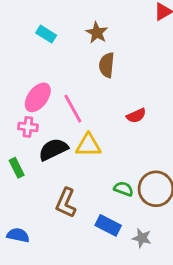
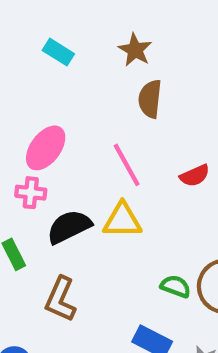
pink line: (73, 109) -> (127, 165), moved
brown L-shape: (66, 203) -> (61, 299), moved

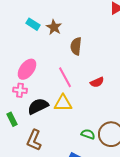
brown star: (135, 50) -> (54, 27), moved

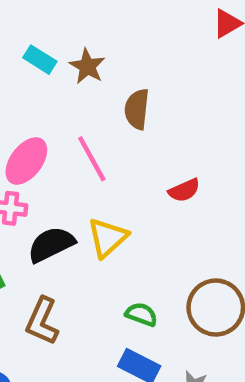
pink line: (65, 77) -> (92, 159), moved
yellow triangle: (63, 103) -> (108, 238), turned -42
green semicircle: (88, 134) -> (141, 314), moved

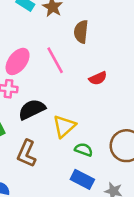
red semicircle: (184, 190) -> (98, 78), moved
yellow triangle: (108, 238) -> (64, 126), moved

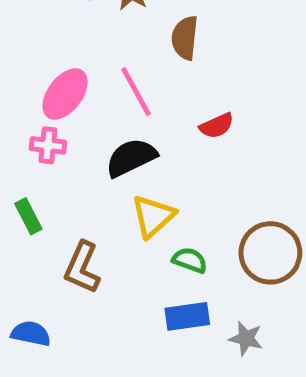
black semicircle: (32, 109) -> (131, 158), moved
blue rectangle: (82, 179) -> (187, 316), turned -35

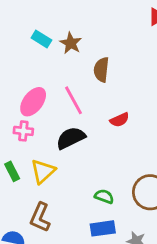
yellow triangle: (153, 216) -> (43, 171), moved
brown L-shape: (82, 268) -> (40, 217), moved

